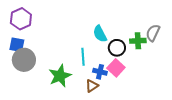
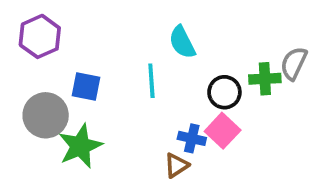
cyan semicircle: (100, 34) -> (182, 42), moved
blue square: (17, 45) -> (86, 86), moved
cyan line: (83, 57) -> (151, 81), moved
green star: (60, 76) -> (80, 146), moved

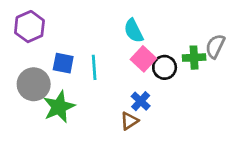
cyan line: (151, 81) -> (94, 67), moved
pink square: (223, 131) -> (143, 59), moved
blue cross: (192, 138) -> (141, 101), turned 30

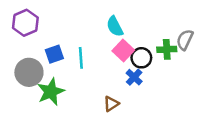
blue square: (63, 63) -> (54, 54), turned -30
blue cross: (141, 101) -> (134, 77), moved

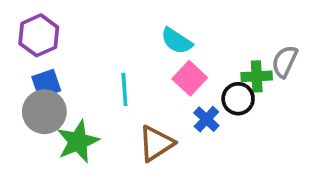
cyan semicircle: (115, 26) -> (177, 41), turned -30
blue square: (54, 54) -> (46, 84), moved
black circle: (141, 58) -> (238, 99), moved
brown triangle: (111, 104) -> (156, 143), moved, size x1.5

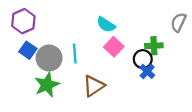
gray semicircle: (285, 61) -> (178, 22), moved
blue square: (46, 84) -> (28, 50), turned -36
gray circle: (44, 112) -> (49, 58), moved
blue cross: (206, 119) -> (147, 71), moved

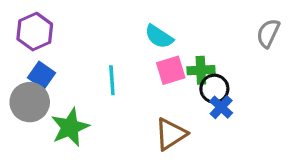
green cross: (154, 46) -> (201, 70), moved
pink square: (114, 47) -> (171, 70), turned 30
gray circle: (49, 58) -> (30, 102), moved
brown triangle: (94, 86) -> (171, 134), moved

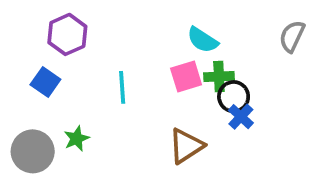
purple hexagon: (35, 32) -> (67, 34), moved
cyan semicircle: (159, 37) -> (203, 40), moved
gray circle: (30, 102) -> (33, 151), moved
green star: (70, 127) -> (76, 139), size x0.6

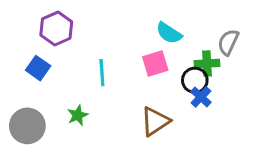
gray semicircle: (292, 36) -> (228, 42), moved
green cross: (219, 76) -> (207, 63), moved
green star: (76, 139) -> (78, 115), moved

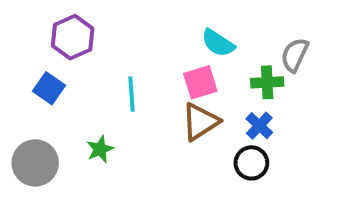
black circle: (195, 80) -> (251, 163), moved
brown triangle: (155, 121) -> (200, 122), moved

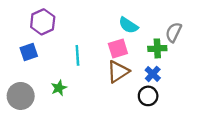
blue square: (49, 88) -> (29, 52), turned 36

